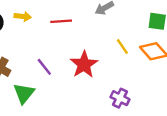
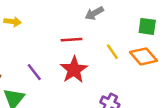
red line: (61, 21) -> (71, 40), moved

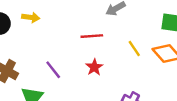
red star: (74, 70) -> (94, 67), size x0.6

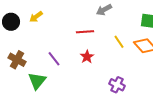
yellow arrow: (31, 17) -> (36, 17), turned 136

